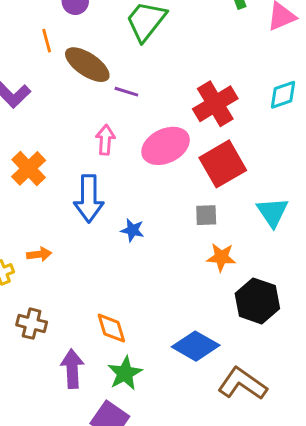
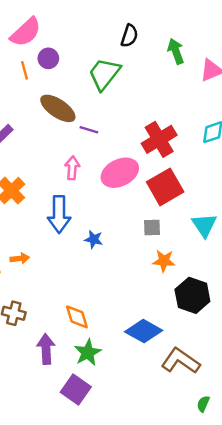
orange line: (47, 41) -> (25, 70), moved

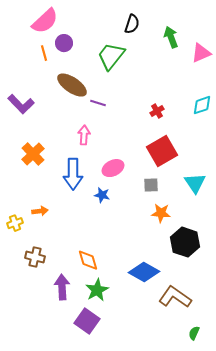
red cross: (159, 139) -> (157, 111), size x0.5
pink ellipse: (120, 173) -> (113, 168), moved, size x0.7

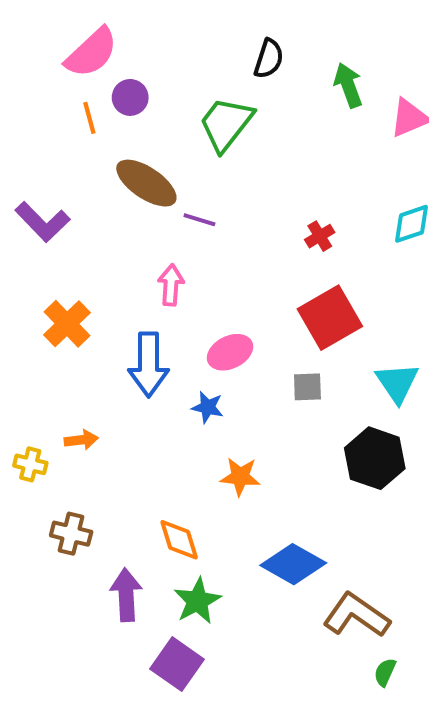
orange star: (161, 213) -> (240, 477), moved
yellow cross: (15, 223) -> (30, 464), turned 35
black hexagon: (185, 242) -> (375, 458), moved
green semicircle: (194, 333) -> (385, 672), moved

